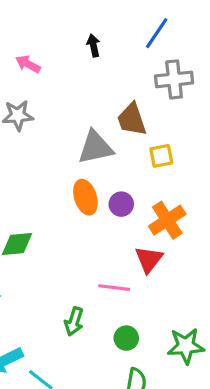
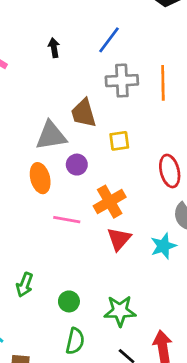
yellow square: (161, 156) -> (119, 141), moved
purple circle: (121, 204) -> (77, 165), moved
red triangle: (149, 259) -> (119, 239), moved
pink line: (114, 288) -> (67, 220), moved

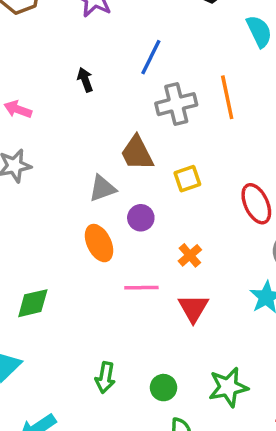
gray triangle: (51, 136) -> (102, 188), size x0.7
orange cross: (110, 202) -> (190, 255), size x0.6
red triangle: (119, 239) -> (193, 308), moved

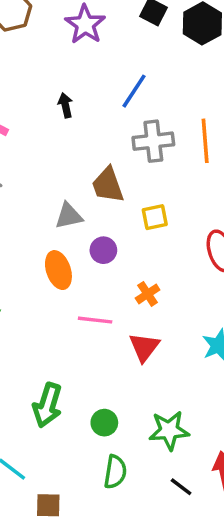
green arrow: (105, 378) -> (47, 405), size x1.4

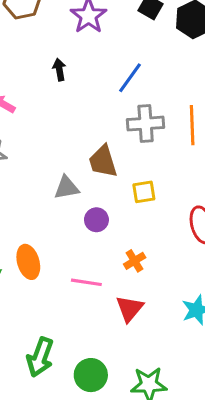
black arrow: (65, 105) -> (59, 70), moved
orange ellipse: (58, 270) -> (28, 262), moved
green circle: (104, 423) -> (91, 375), size x1.4

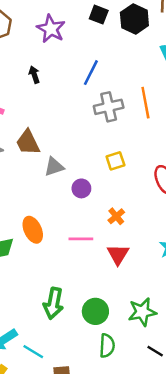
brown trapezoid: (103, 161) -> (28, 142), moved

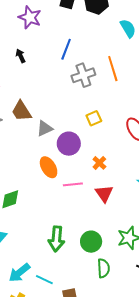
purple circle: (81, 188) -> (69, 144), size x1.5
orange ellipse: (33, 230) -> (49, 167), moved

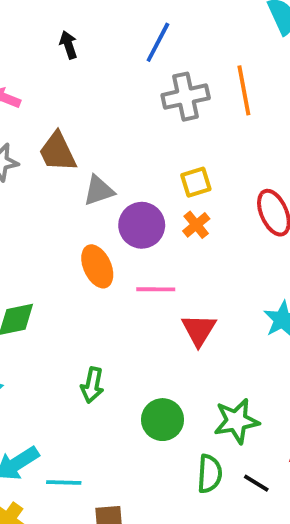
orange cross: (99, 163) -> (196, 225), moved
pink line: (73, 184) -> (156, 289), moved
green arrow: (56, 239) -> (92, 385), moved, size x0.7
green semicircle: (103, 268) -> (210, 474), moved
cyan line: (44, 280) -> (64, 483), turned -30

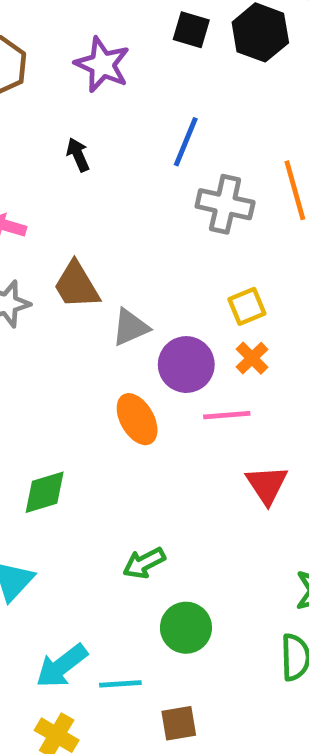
gray cross: (186, 97) -> (225, 204), turned 30
pink line: (156, 289) -> (227, 415), moved
green arrow: (92, 385) -> (144, 563), turned 56
green circle: (163, 420) -> (186, 628), moved

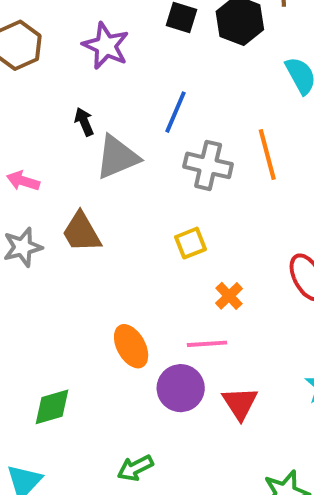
yellow square: (247, 306) -> (191, 243), moved
gray triangle: (130, 327) -> (117, 157), moved, size x1.4
purple circle: (186, 365) -> (181, 388), moved

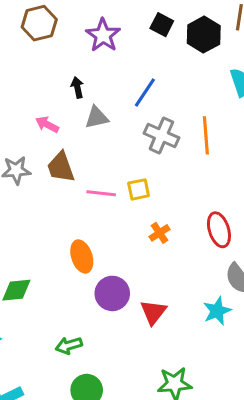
gray triangle: (117, 157) -> (97, 117), size x0.7
pink arrow: (23, 181) -> (47, 124), moved
pink line: (207, 344) -> (101, 193), moved

